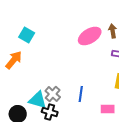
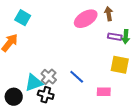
blue line: (81, 94) -> (77, 77), turned -56
cyan triangle: (38, 100) -> (34, 83), turned -36

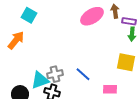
purple rectangle: (115, 37) -> (129, 21), moved
gray cross: (49, 77) -> (55, 74), turned 35

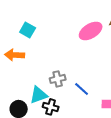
orange arrow: (16, 40) -> (15, 55), turned -126
gray cross: (55, 74) -> (58, 79), moved

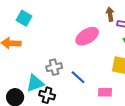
pink ellipse: (91, 31) -> (87, 36), moved

